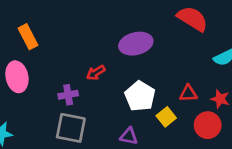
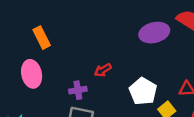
purple ellipse: (136, 44) -> (154, 33), moved

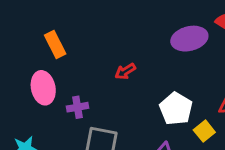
red arrow: (103, 70) -> (125, 71), moved
purple cross: (78, 90) -> (77, 107), moved

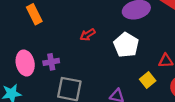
pink ellipse: (43, 88) -> (25, 63), moved
white pentagon: (176, 109) -> (126, 45), moved

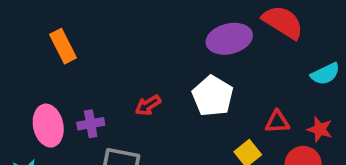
red arrow: (88, 35) -> (148, 105), moved

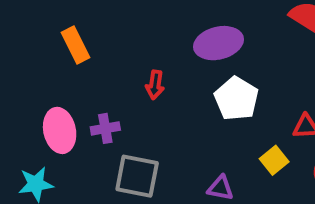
purple ellipse: (229, 39) -> (219, 43), moved
red arrow: (148, 105) -> (155, 85), moved, turned -50

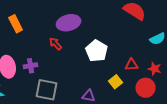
purple ellipse: (219, 43) -> (69, 23), moved
red arrow: (155, 85) -> (56, 44), turned 128

